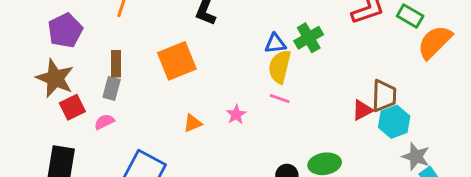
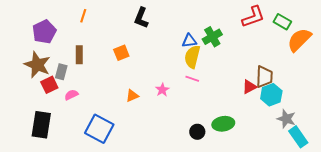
orange square: (177, 61) -> (121, 53), size x0.6
gray rectangle: (112, 88) -> (61, 72), moved

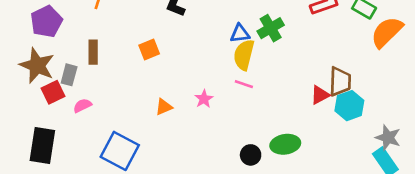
gray star: (286, 119) -> (388, 138), moved

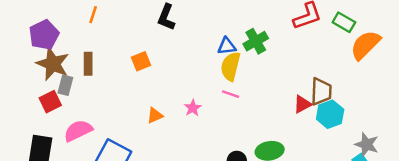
brown star: (37, 65) -> (53, 64), moved
pink semicircle: (82, 106) -> (78, 131), moved, size x1.6

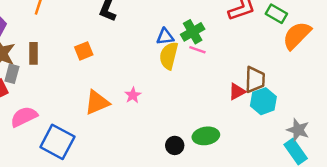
pink line: (231, 94) -> (197, 50), moved
orange triangle: (155, 115) -> (97, 102), size x1.6

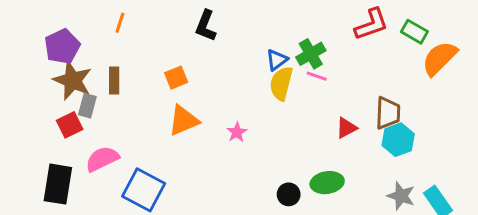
blue triangle: (165, 37) -> (277, 60), turned -30
red triangle: (237, 92) -> (346, 128), moved
orange triangle: (97, 102) -> (184, 120), moved
gray star: (298, 130) -> (401, 196), moved

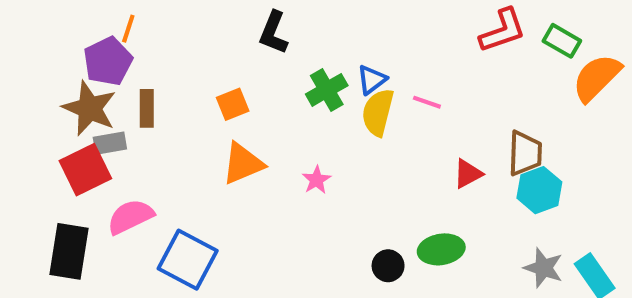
orange line: (120, 23) -> (128, 29), moved
purple pentagon: (62, 46) -> (108, 61), moved
green cross: (311, 54) -> (327, 90), moved
gray rectangle: (87, 106) -> (110, 143), turned 65
red square: (70, 125) -> (85, 170), size x1.4

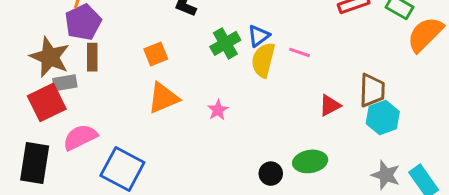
purple pentagon: (108, 61) -> (83, 22), moved

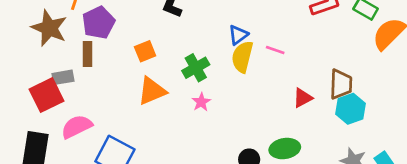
purple pentagon: (83, 22) -> (99, 23), moved
green cross: (225, 43) -> (196, 68), moved
brown star: (50, 57) -> (49, 28), moved

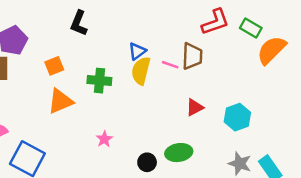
green cross: (196, 68) -> (99, 81), turned 35
brown trapezoid: (341, 84) -> (192, 56), moved
pink star: (201, 102) -> (104, 139), moved

